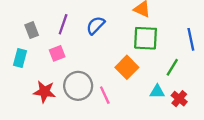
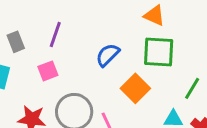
blue semicircle: (96, 25) -> (108, 55), moved

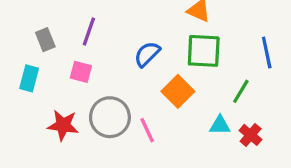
pink square: (48, 71) -> (81, 72), turned 36

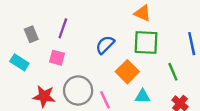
cyan rectangle: (29, 78) -> (19, 62), turned -72
green line: (241, 91) -> (173, 72), turned -54
cyan triangle: (220, 125) -> (142, 96), moved

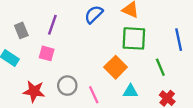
blue semicircle: (105, 45) -> (94, 14), moved
gray circle: (78, 90) -> (67, 86), size x0.7

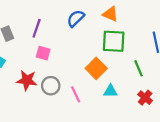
pink square: (47, 53) -> (43, 53), moved
red star: (34, 91) -> (27, 80), moved

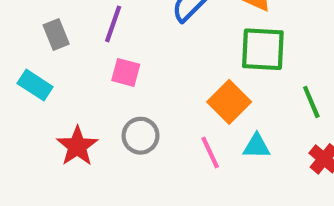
red star: (27, 80) -> (77, 146), moved, turned 30
pink line: (76, 94) -> (210, 153), moved

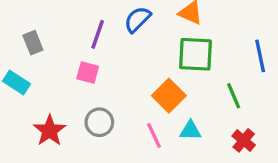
purple line: (113, 24) -> (98, 34), moved

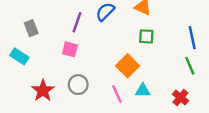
green square: (195, 54) -> (146, 36), size x0.6
green line: (234, 96) -> (190, 66), moved

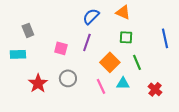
purple line: (77, 22) -> (87, 42), moved
cyan rectangle: (19, 56) -> (18, 54), turned -35
green line: (190, 66) -> (137, 62), moved

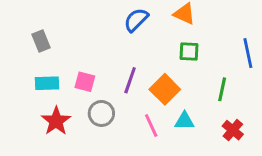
purple line: (87, 42) -> (130, 80), moved
pink square: (61, 48) -> (85, 82), moved
cyan rectangle: (18, 54) -> (47, 83), moved
green line: (137, 62) -> (222, 89), moved, turned 35

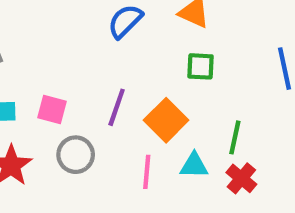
green line: (222, 89) -> (235, 137), moved
pink line: (151, 126) -> (147, 172), turned 30
red cross: (233, 130) -> (241, 178), moved

